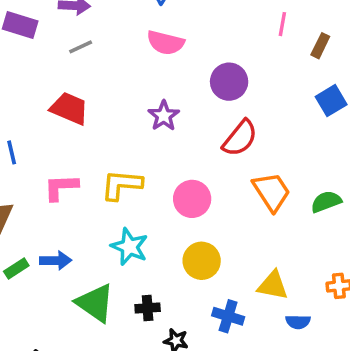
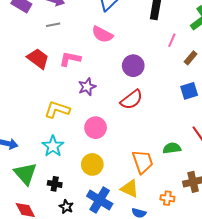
purple star: (164, 116) -> (87, 87), moved
pink L-shape: (61, 187) -> (70, 59), moved
orange trapezoid: (271, 192) -> (143, 162), moved
blue cross: (228, 316) -> (100, 200), size x1.4

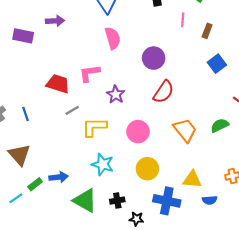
gray line: (53, 25) -> (72, 110), moved
pink semicircle: (102, 34) -> (113, 38), turned -115
orange trapezoid: (143, 162) -> (185, 130), moved

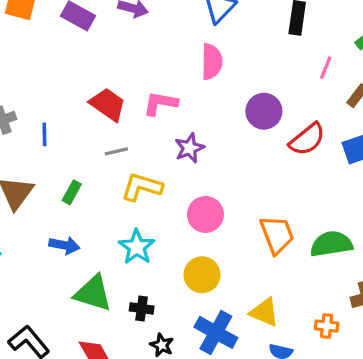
red semicircle: (164, 92) -> (307, 139), moved
green semicircle: (220, 125) -> (331, 244), size x1.4
green rectangle: (35, 184) -> (72, 192), moved, turned -40
green triangle: (85, 201) -> (93, 293), turned -30

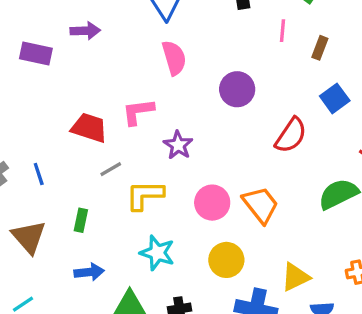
red semicircle: (307, 139) -> (291, 135), moved
orange trapezoid: (277, 235) -> (261, 205), moved
yellow triangle: (264, 312) -> (295, 277), turned -32

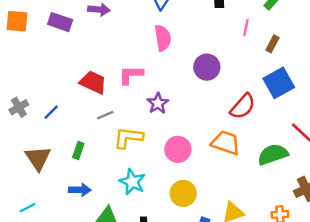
blue square: (335, 98) -> (279, 83), size x1.4
blue line: (39, 174) -> (51, 112), turned 56
orange trapezoid: (261, 205) -> (226, 143), moved, turned -40

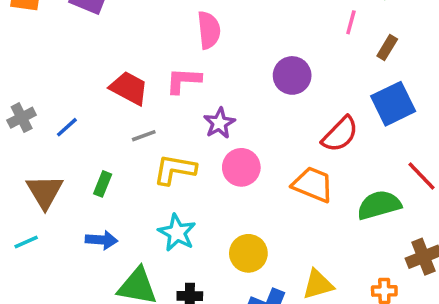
pink semicircle: (163, 38) -> (209, 30), moved
pink circle: (178, 149) -> (241, 167), moved
cyan line: (28, 208) -> (26, 242), moved

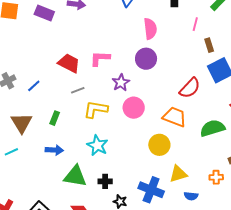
pink semicircle: (209, 30) -> (150, 29), moved
brown rectangle: (387, 48) -> (209, 45), moved, turned -48
purple circle: (292, 75) -> (146, 59), moved
yellow circle: (248, 253) -> (159, 145), moved

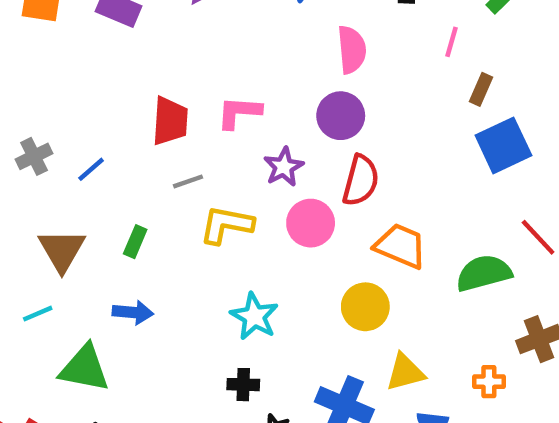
brown rectangle: (209, 45) -> (481, 89), turned 40
red trapezoid: (69, 63) -> (170, 121), turned 65
red semicircle: (190, 88) -> (361, 180), moved, turned -30
cyan star: (97, 145) -> (254, 316), moved
green triangle: (75, 176) -> (85, 368), moved

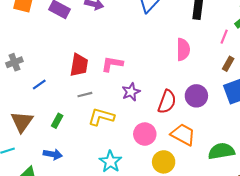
pink line: (452, 42) -> (224, 37), moved
pink semicircle: (352, 50) -> (183, 49), moved
purple circle: (341, 116) -> (196, 96), moved
gray cross: (34, 156) -> (14, 62), moved
pink circle: (311, 223) -> (145, 134), moved

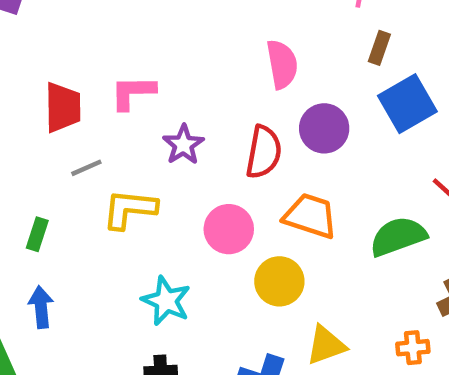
pink semicircle: (183, 49) -> (282, 64), moved
blue arrow: (53, 154) -> (41, 307), turned -96

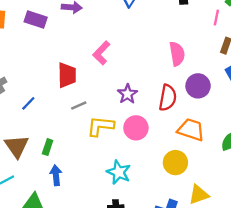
pink L-shape: (133, 92) -> (101, 53), moved, turned -45
pink circle: (229, 229) -> (136, 128), moved
green rectangle: (37, 234) -> (48, 147), moved

